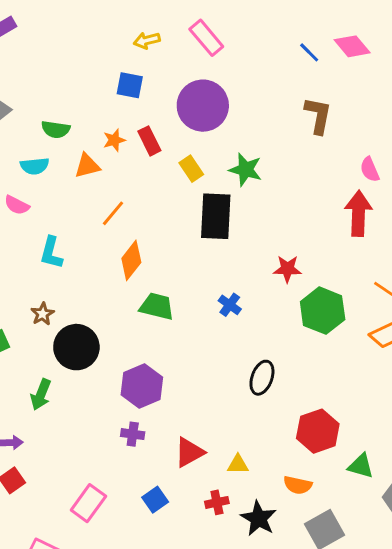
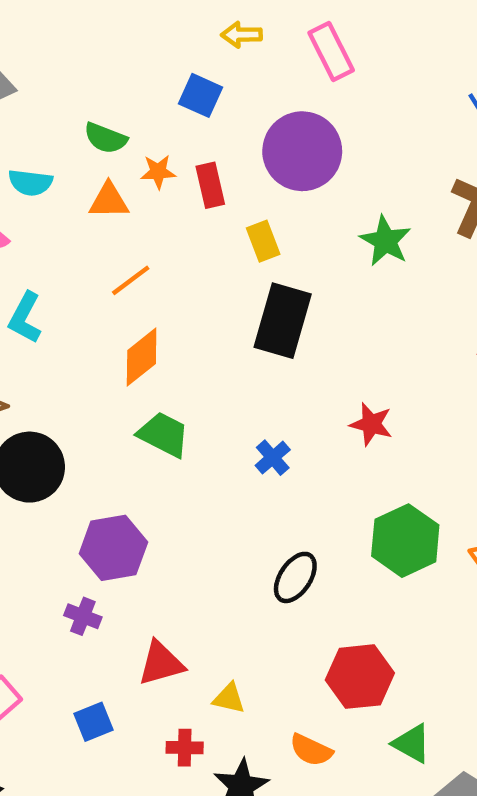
green semicircle: (56, 129) -> (106, 138), moved
green star: (246, 170) -> (385, 241), moved
green hexagon: (323, 311) -> (405, 541), moved

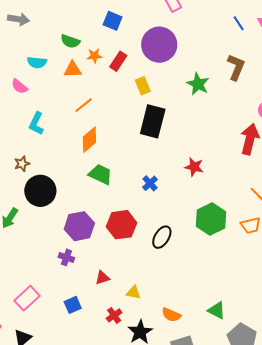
red rectangle: (210, 185) -> (118, 61), turned 48
red triangle: (161, 663) -> (102, 278), size x0.7
red hexagon: (360, 677) -> (121, 225), moved
red cross: (185, 748) -> (114, 315), turned -35

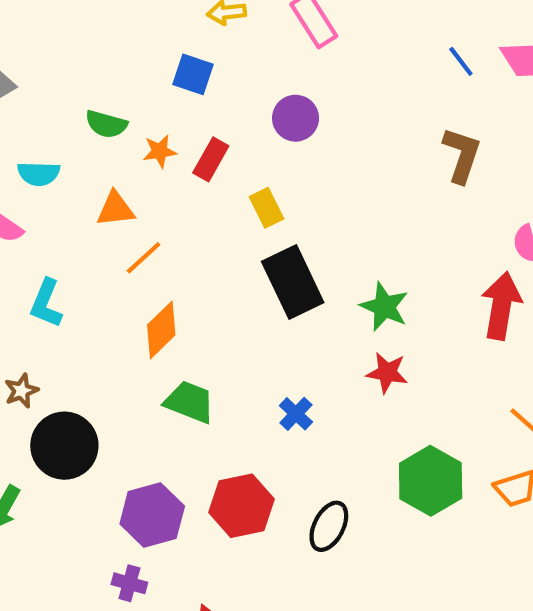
purple circle: (159, 45) -> (296, 118), size x0.6
orange triangle: (73, 70) -> (116, 209), moved
green star: (198, 84) -> (384, 307), moved
black rectangle: (153, 121) -> (293, 282), turned -36

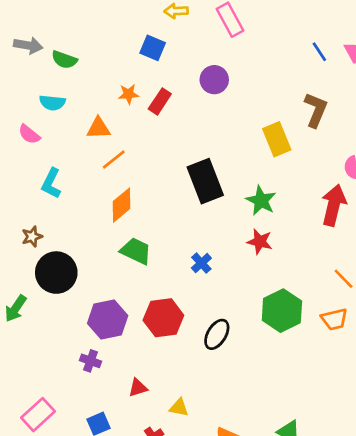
green semicircle: (106, 124) -> (64, 60), moved
yellow rectangle: (267, 208) -> (277, 139), moved, size x1.4

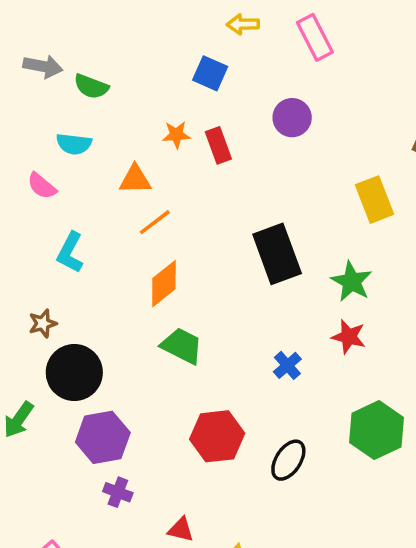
red rectangle: (160, 101) -> (218, 145), turned -55
blue cross: (201, 263) -> (287, 365), moved
purple hexagon: (108, 320) -> (103, 437), moved
red triangle: (138, 388) -> (181, 530), turned 30

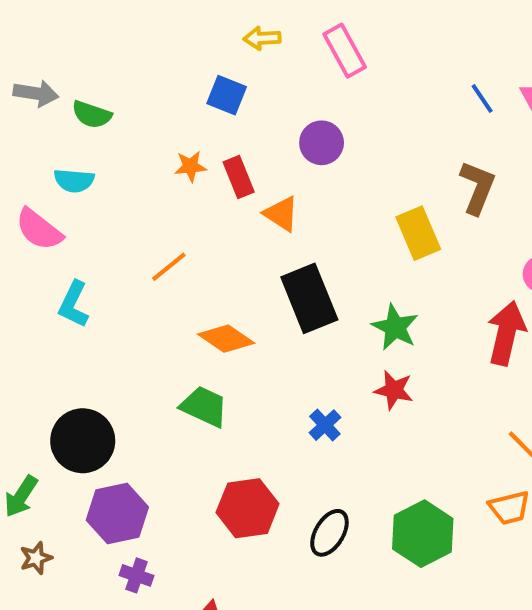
orange triangle: (135, 179) -> (281, 214), moved, turned 36
pink semicircle: (42, 186) -> (39, 229), size x1.4
orange diamond: (164, 284) -> (226, 339), moved, turned 75
brown star: (43, 323) -> (36, 558), moved
green hexagon: (377, 430) -> (423, 534), moved

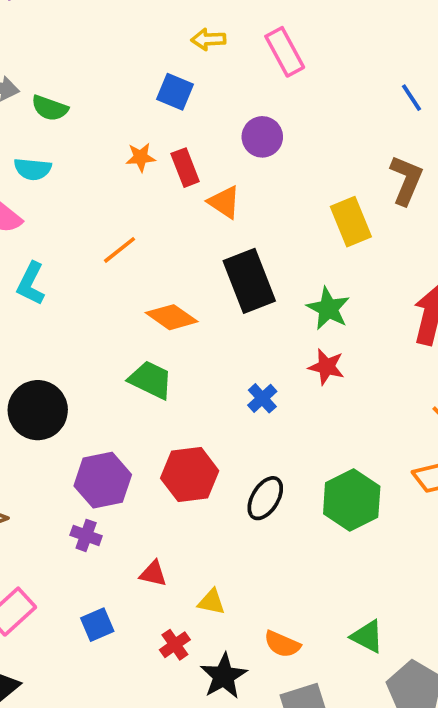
purple hexagon: (117, 514) -> (103, 480), moved

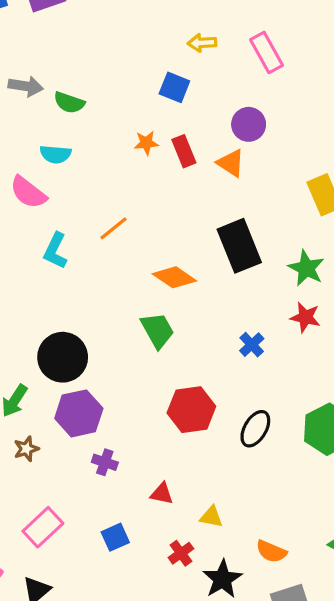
orange triangle: (224, 202) -> (231, 163), moved
orange line: (120, 250) -> (113, 228), moved
green trapezoid: (151, 380) -> (157, 330), turned 36
purple hexagon: (103, 480) -> (79, 413), moved

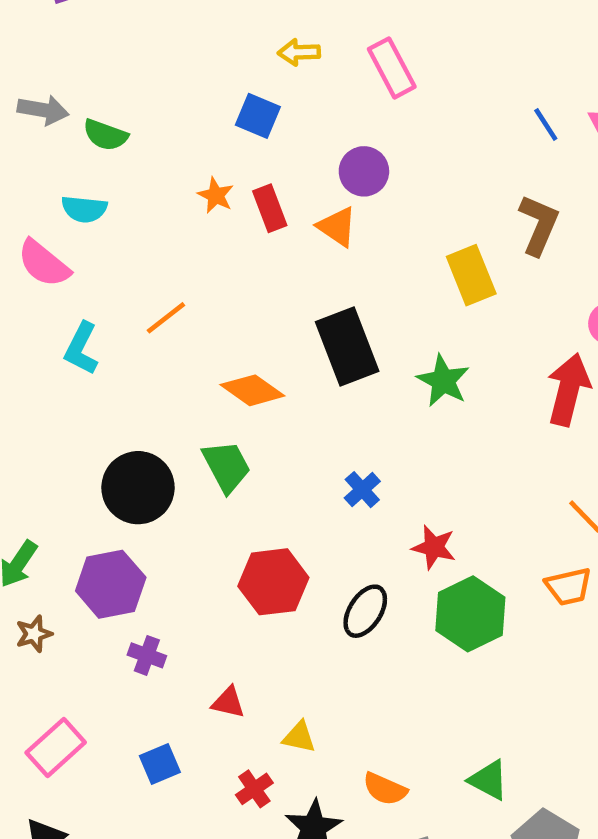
orange star: (146, 143) -> (216, 195), turned 30
red star: (305, 317) -> (434, 547), moved
black circle: (63, 357) -> (138, 488), moved

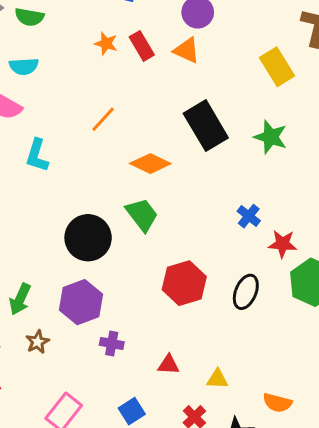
orange line: (166, 318) -> (103, 119), moved
blue cross: (362, 490) -> (249, 216), moved

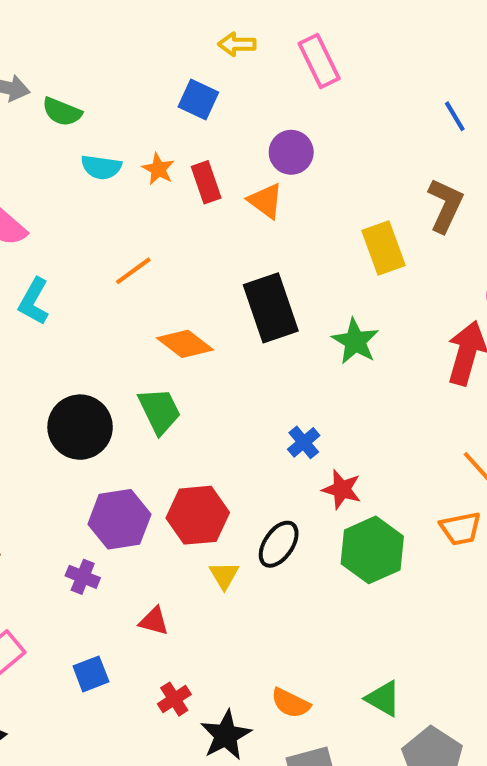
cyan semicircle: (24, 66) -> (101, 167), moved
purple hexagon: (81, 302) -> (119, 519), moved
yellow triangle: (217, 379) -> (224, 575), moved, turned 45

